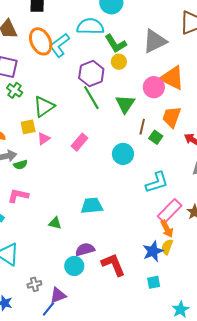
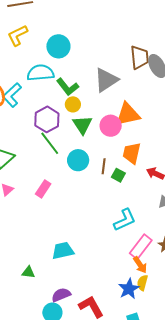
orange triangle: (172, 78) -> (128, 114), turned -32
green triangle: (125, 104) -> (82, 125), moved
cyan circle: (123, 154) -> (78, 160), moved

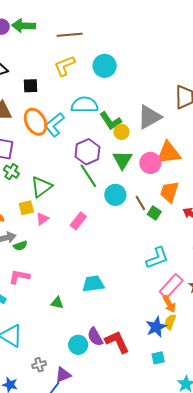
cyan circle: (58, 46) -> (105, 66), moved
yellow circle: (73, 104) -> (121, 132), moved
brown line: (104, 166) -> (140, 203), turned -42
purple semicircle: (61, 295) -> (95, 337), moved, turned -102

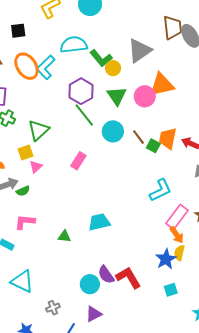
orange trapezoid: (169, 192) -> (168, 138), moved
pink triangle: (42, 219) -> (36, 167), moved
green triangle: (57, 303) -> (64, 236), moved
purple triangle: (63, 375) -> (94, 314), moved

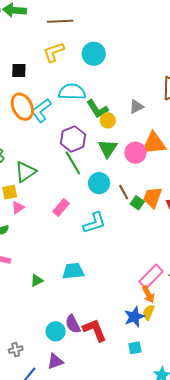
gray triangle: (140, 51) -> (136, 107), size x0.6
cyan L-shape: (161, 190) -> (94, 223), moved
green triangle: (64, 236) -> (37, 280), turned -40

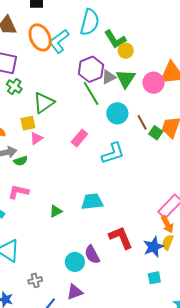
cyan semicircle: (72, 92) -> (90, 22), turned 104
gray triangle: (136, 107) -> (109, 77), moved
red L-shape: (95, 330) -> (121, 238), moved

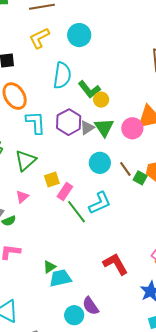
cyan L-shape: (59, 41) -> (36, 123), moved, turned 130
green line: (91, 93) -> (76, 212), moved
yellow square: (28, 123) -> (52, 179), moved
cyan trapezoid: (92, 201) -> (60, 278), moved
red L-shape: (121, 238) -> (115, 264), moved

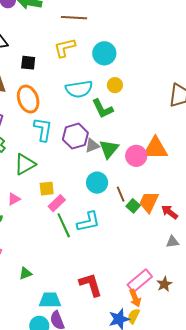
cyan semicircle: (62, 75) -> (79, 89), turned 60
yellow circle: (101, 100) -> (115, 85), moved
cyan trapezoid: (60, 278) -> (50, 300), moved

